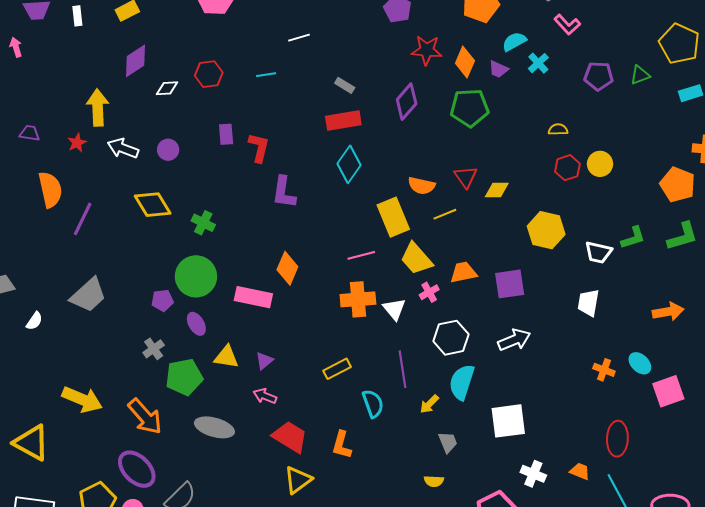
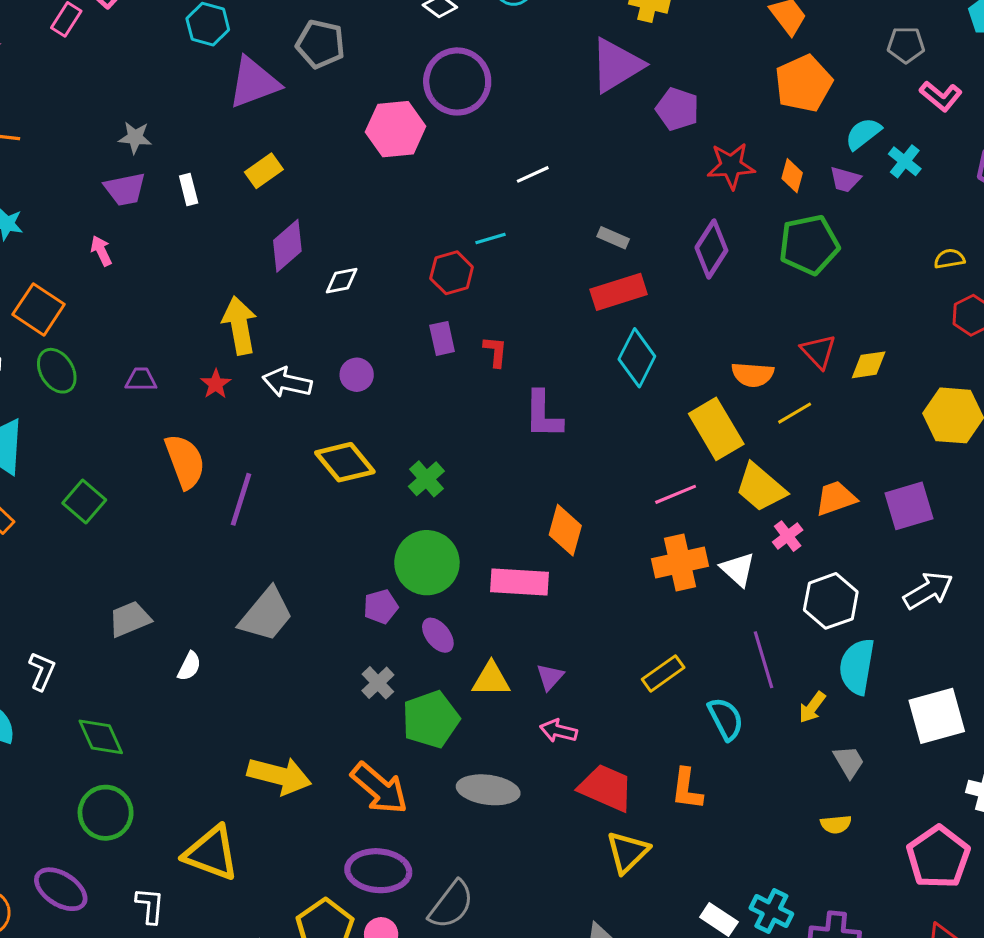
orange diamond: (465, 62) -> (792, 176), size x0.7
red hexagon: (209, 74) -> (452, 273), moved
red L-shape: (259, 148) -> (495, 352), size x0.7
green cross: (203, 223) -> (426, 479), turned 30
purple ellipse: (137, 469) -> (378, 871), turned -33

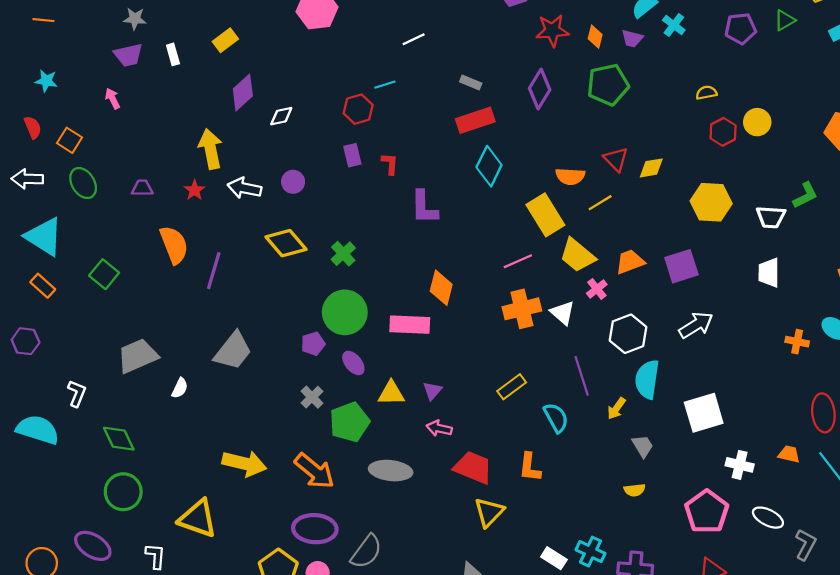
orange square: (39, 309) -> (70, 140), size x0.7
gray trapezoid: (130, 619) -> (137, 356), size x1.4

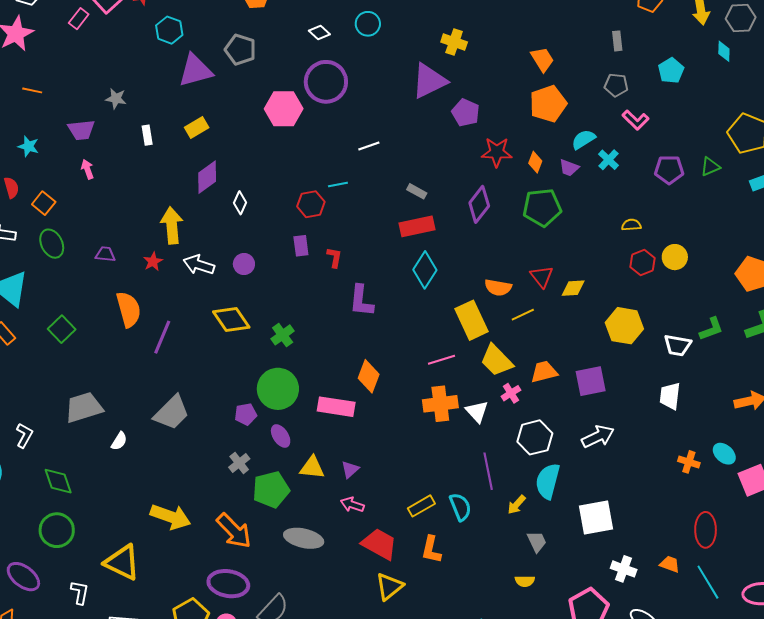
purple trapezoid: (128, 55) -> (81, 130), moved
white diamond: (281, 116) -> (240, 203), turned -60
yellow rectangle: (512, 387) -> (421, 506), moved

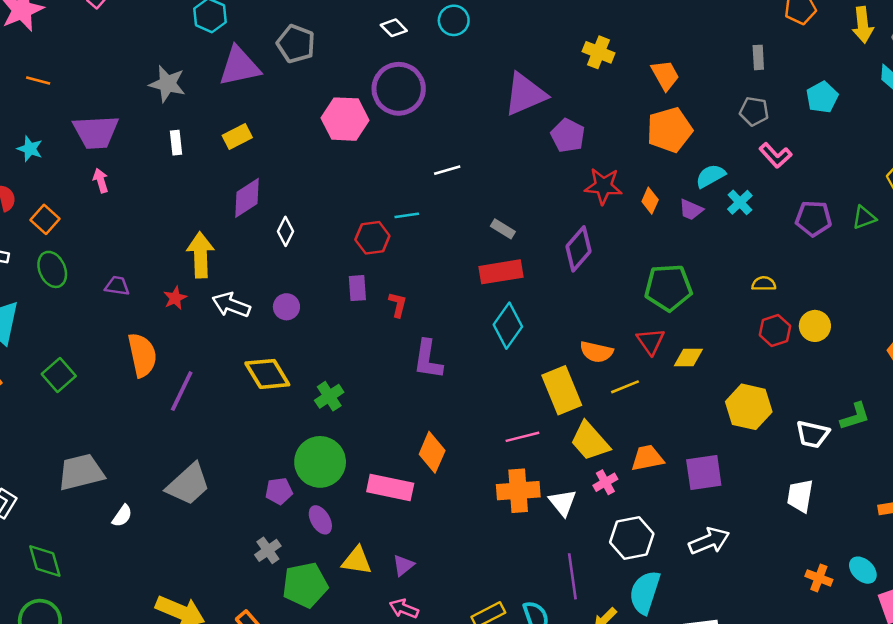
yellow cross: (454, 42) -> (598, 52), moved
gray star: (116, 99) -> (167, 84), moved, size x1.4
purple trapezoid: (81, 130) -> (96, 132), size x1.4
green pentagon: (542, 207) -> (668, 288), moved

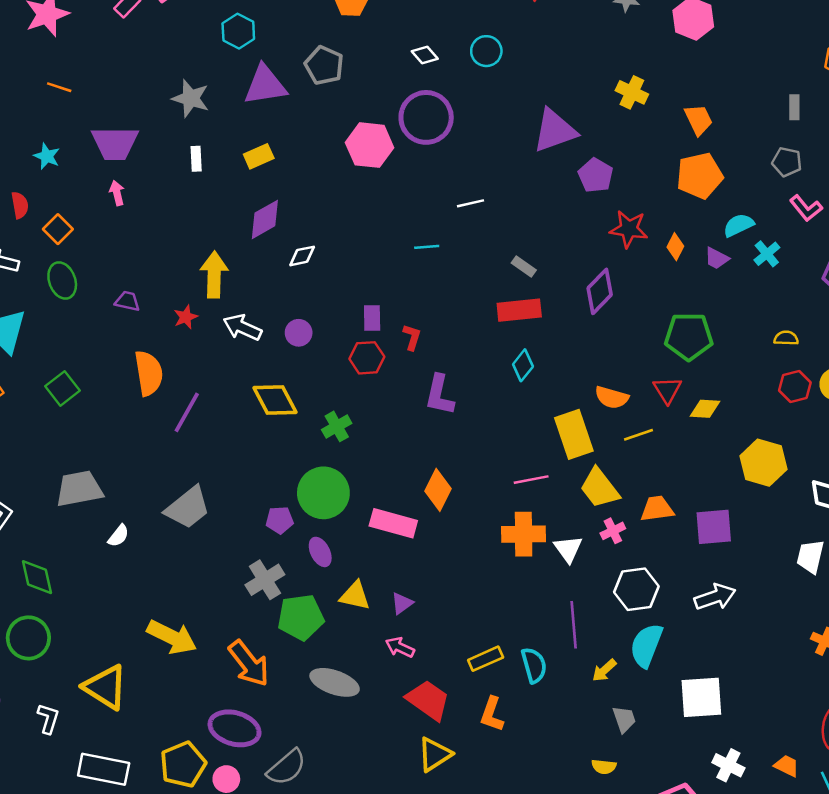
white diamond: (285, 231) -> (302, 256), turned 48
red hexagon: (372, 238) -> (367, 358), moved
cyan diamond: (508, 326) -> (523, 365), size x0.7
gray cross: (268, 550) -> (265, 580), size x1.4

